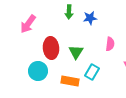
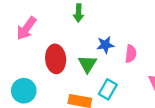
blue star: (90, 18) -> (105, 45), moved
cyan circle: (38, 71) -> (24, 91), moved

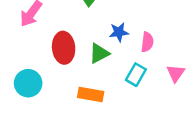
green triangle: (87, 64) -> (99, 53), turned 30
cyan rectangle: (108, 89) -> (136, 75), moved

